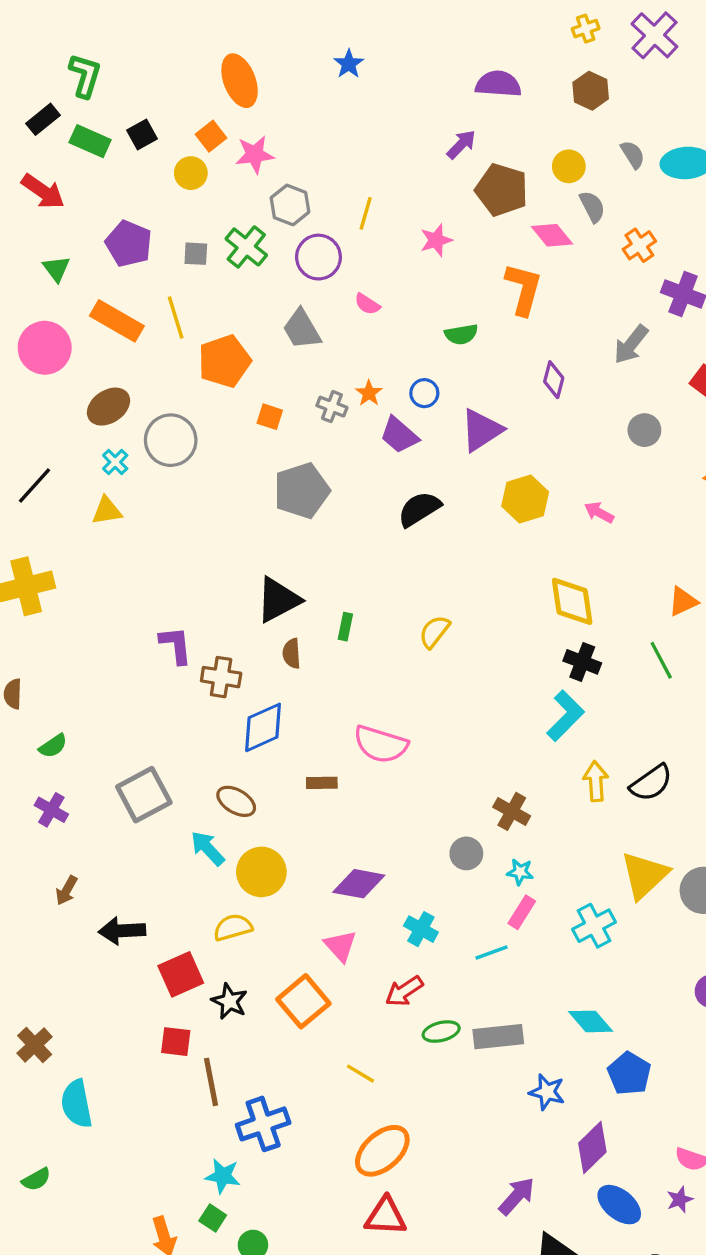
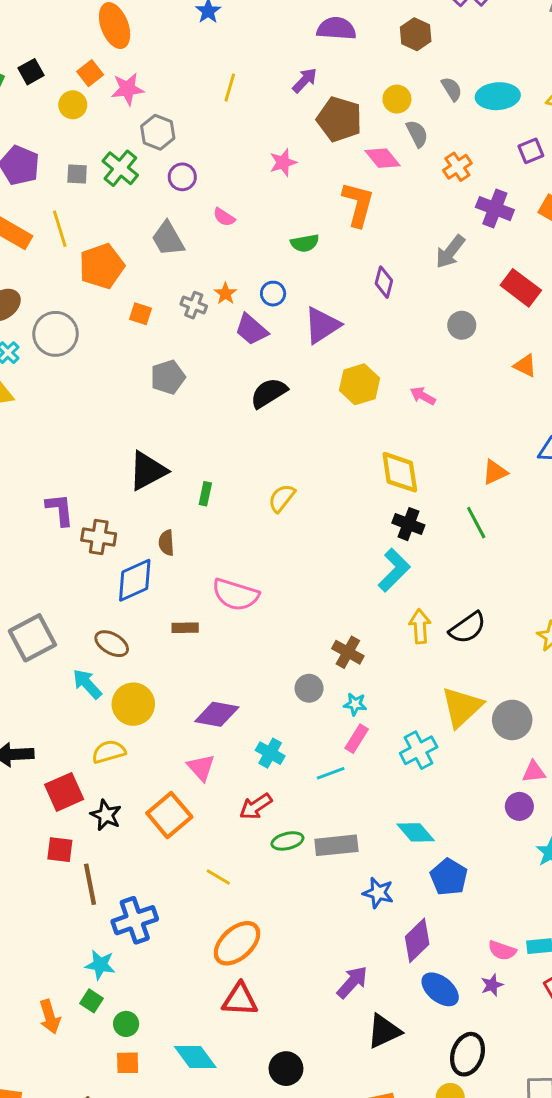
yellow line: (366, 213) -> (230, 88), moved
purple circle: (318, 257) -> (182, 177), size x0.7
gray pentagon: (302, 491) -> (168, 377), size x0.7
brown semicircle: (292, 654) -> (166, 543), moved

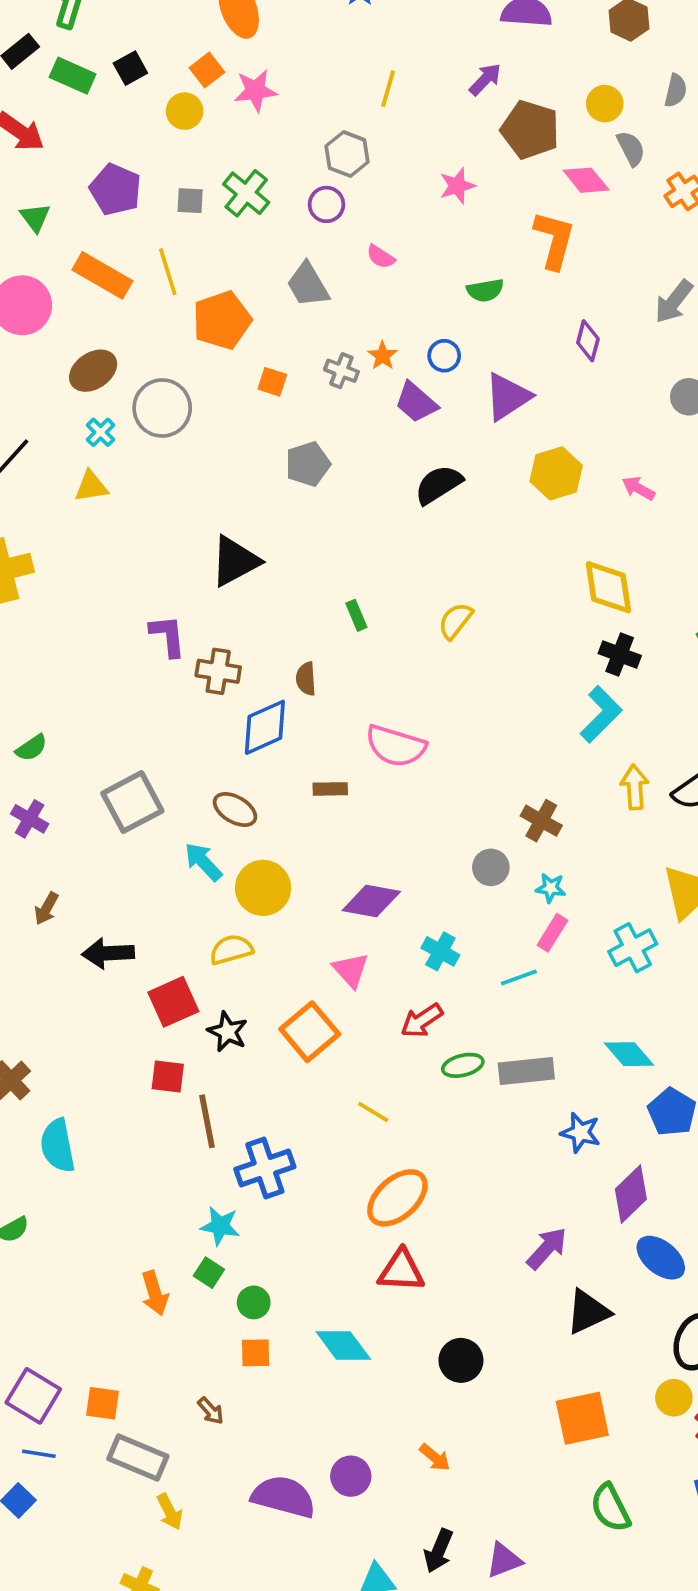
gray semicircle: (452, 89) -> (676, 91), turned 45
gray hexagon: (158, 132) -> (347, 154), moved
black triangle: (148, 471) -> (235, 561), moved
green rectangle: (205, 494) -> (356, 615), turned -35

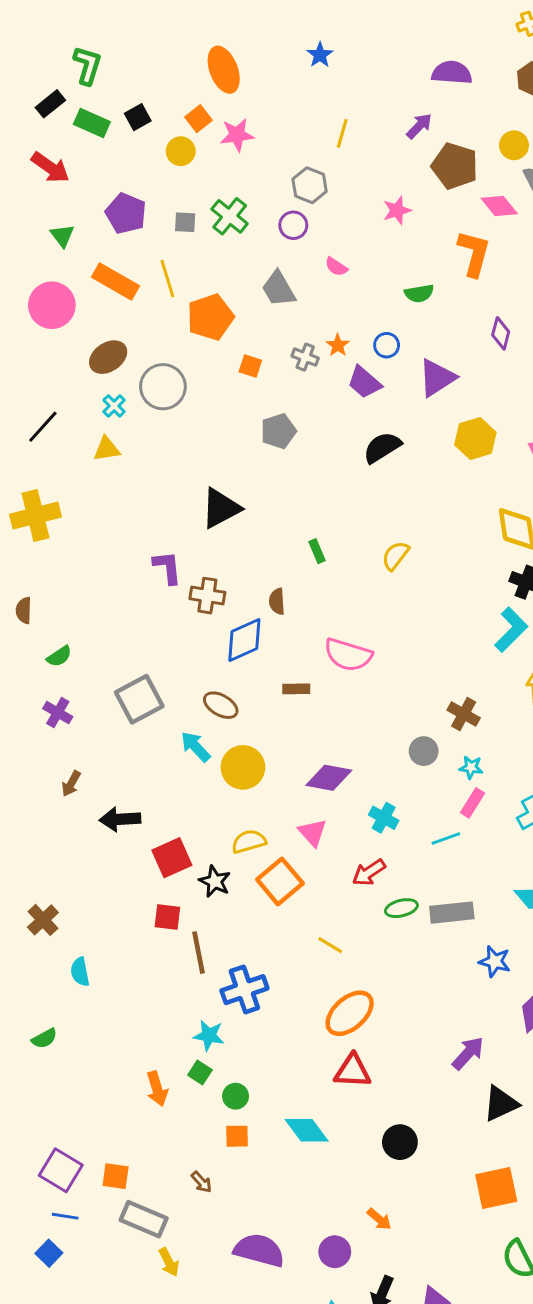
yellow semicircle: (231, 950) -> (249, 841), moved
cyan semicircle: (58, 1146) -> (80, 972), size x0.7
purple circle: (351, 1476) -> (335, 1252), moved

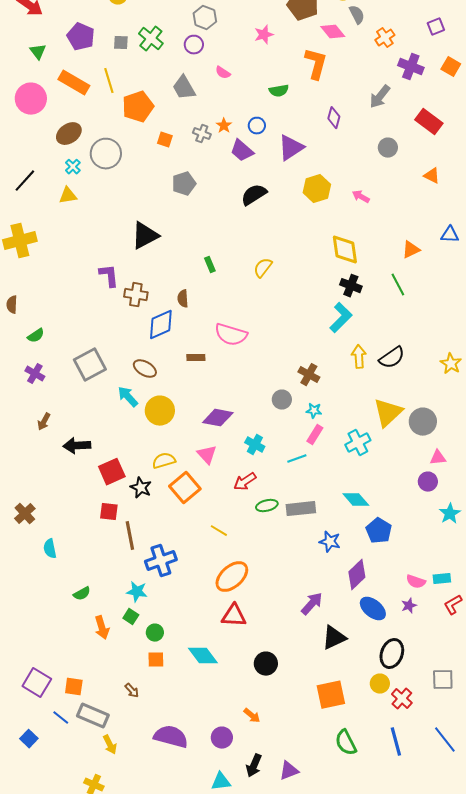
green semicircle: (44, 1038) -> (82, 594), moved
blue line: (65, 1216) -> (61, 718), moved, turned 30

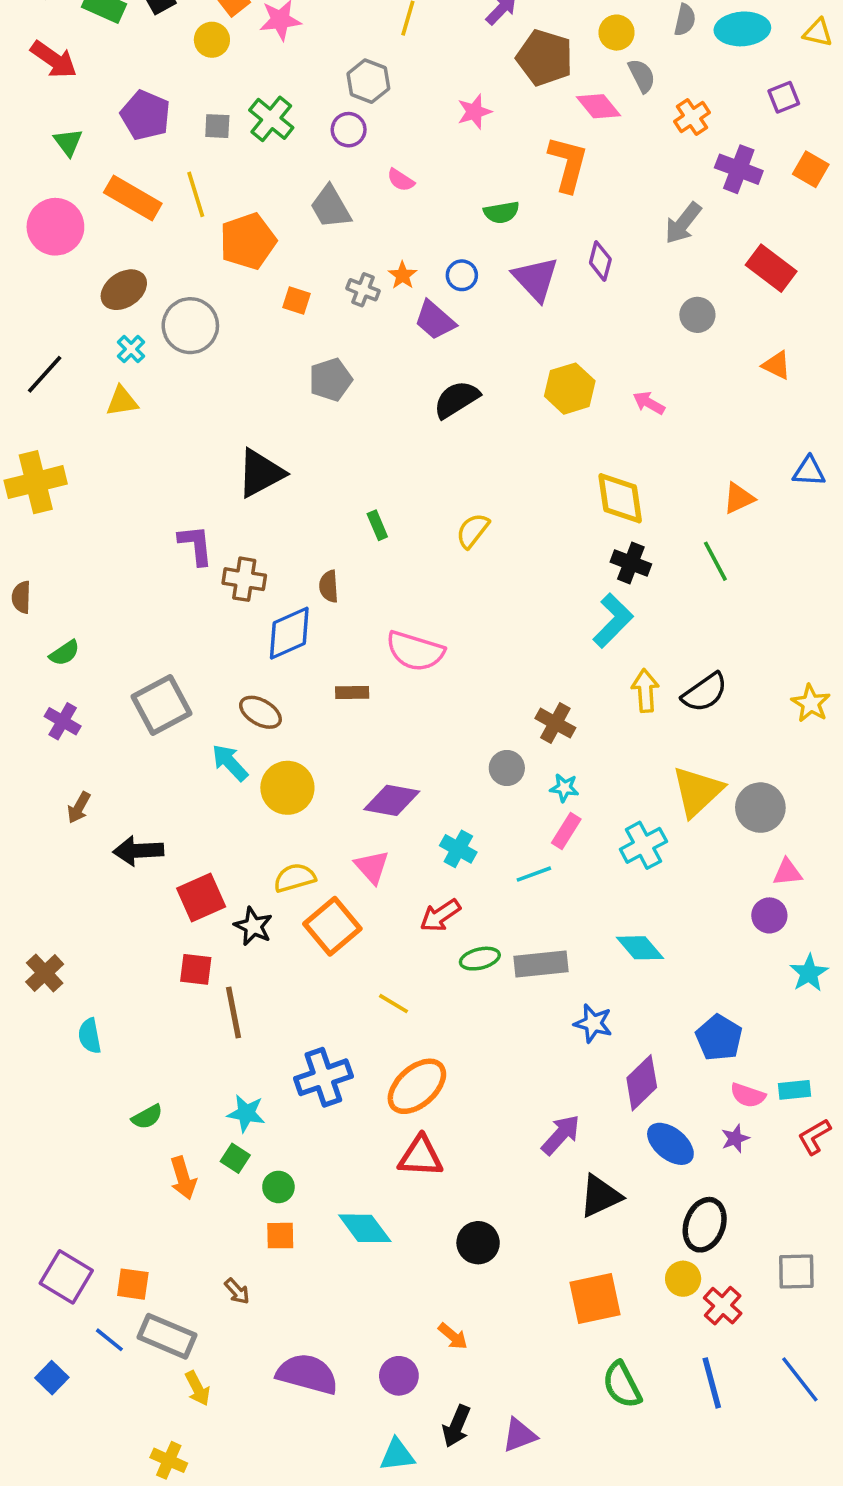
purple triangle: (291, 148) -> (536, 279), moved, turned -40
blue pentagon: (379, 531) -> (719, 1038), moved
blue cross: (161, 561) -> (323, 1077), moved

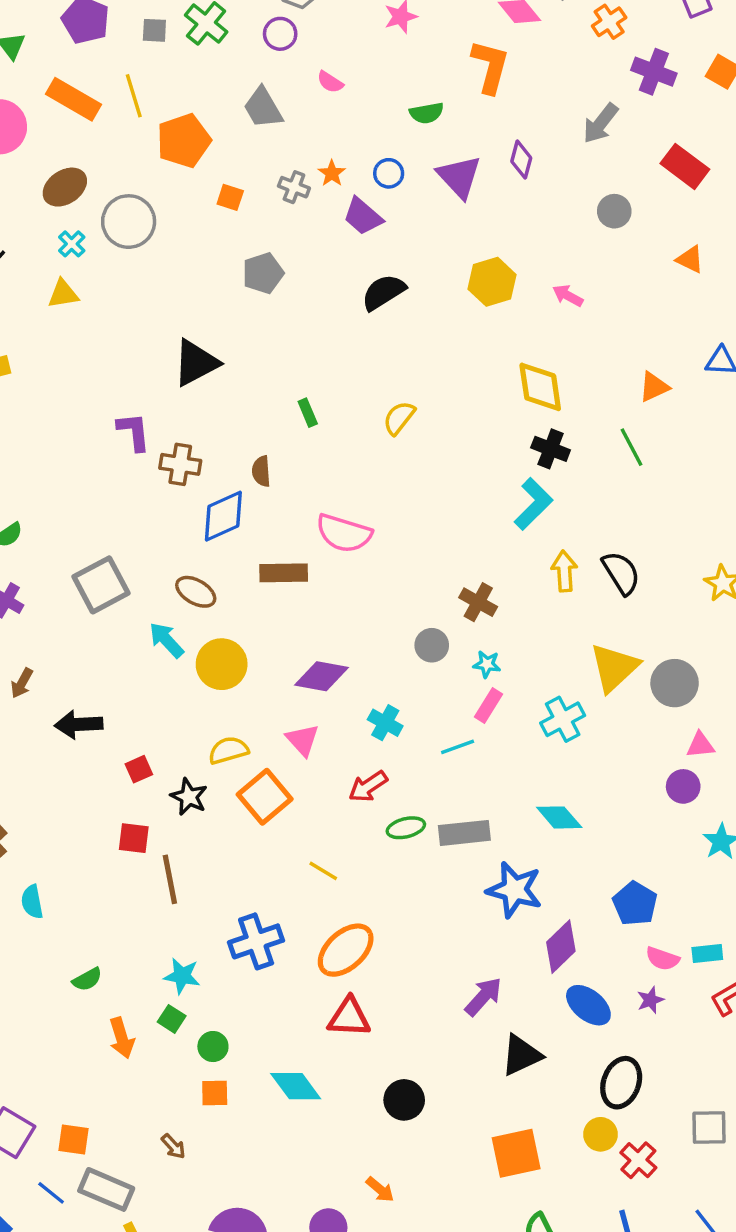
brown rectangle: (352, 692) -> (284, 573), size x1.5
black semicircle: (705, 692) -> (621, 573), turned -87
red square: (201, 897) -> (139, 769), size x0.6
blue star: (593, 1023) -> (514, 890), size x1.5

